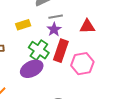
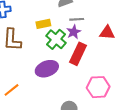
green cross: (39, 50) -> (56, 39), moved
pink hexagon: (82, 64) -> (98, 87), moved

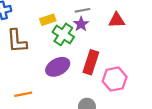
red rectangle: (78, 54) -> (91, 62), moved
orange line: (12, 90) -> (23, 94), turned 35

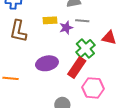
purple star: (81, 24) -> (66, 28), moved
green cross: (63, 34) -> (85, 49), moved

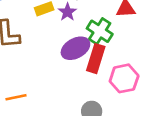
purple ellipse: (47, 63) -> (75, 48), moved

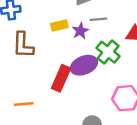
red rectangle: (96, 59) -> (61, 78), moved

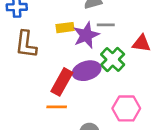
purple star: (80, 31) -> (86, 35), size x1.5
orange line: (24, 104) -> (57, 107), moved

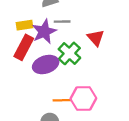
red triangle: (141, 43) -> (96, 38), turned 42
red rectangle: (62, 82) -> (24, 47), moved
orange line: (57, 107) -> (62, 100), moved

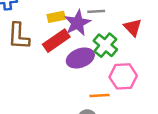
red rectangle: (24, 47) -> (56, 41), turned 30
pink hexagon: (83, 99) -> (123, 76), moved

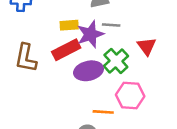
brown L-shape: (19, 36) -> (26, 58), moved

